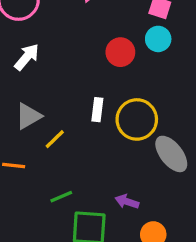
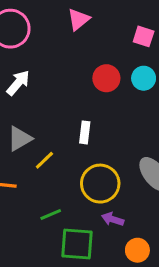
cyan circle: (158, 39) -> (144, 78), moved
yellow circle: (137, 119) -> (100, 184), moved

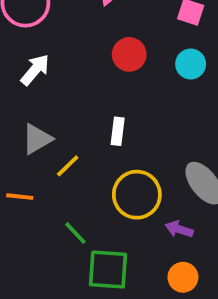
red circle: (106, 78) -> (129, 54), moved
green line: (51, 215) -> (75, 233), turned 70
purple arrow: (113, 219) -> (179, 229), moved

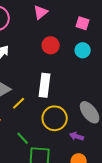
white rectangle: (118, 131) -> (45, 85), size x1.6

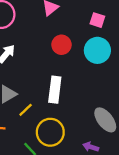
cyan circle: (83, 50) -> (97, 50), size x1.5
yellow circle: (55, 118) -> (50, 132), moved

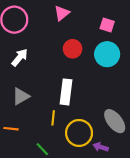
yellow line: (26, 110) -> (53, 118), moved, turned -40
yellow circle: (50, 132) -> (79, 133), moved

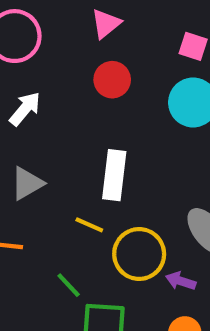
red circle: (73, 49) -> (112, 80), moved
yellow line: (53, 118) -> (89, 225), turned -72

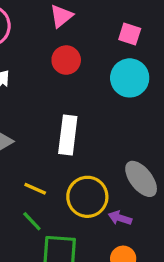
yellow line: (89, 225) -> (35, 189), moved

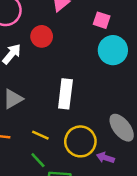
pink square: (130, 34) -> (102, 20), moved
red circle: (66, 60) -> (42, 36), moved

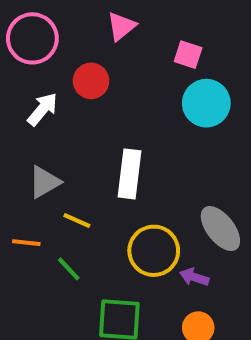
yellow line: (40, 135) -> (77, 220), moved
green line: (38, 160) -> (69, 269), moved

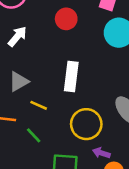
red circle: (91, 81) -> (66, 19), moved
purple arrow: (194, 277) -> (101, 153), moved

